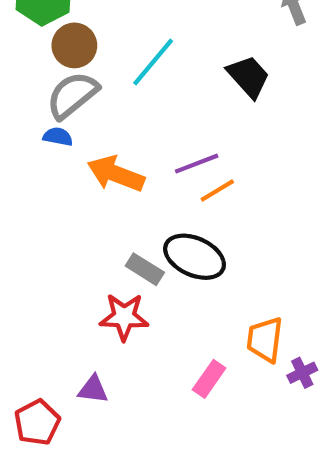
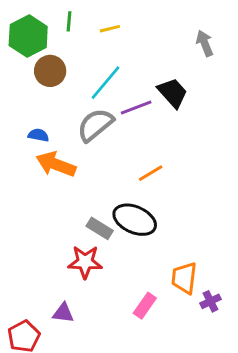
gray semicircle: (72, 95) -> (95, 125), moved
purple line: (197, 164) -> (136, 107), moved
orange arrow: (116, 174) -> (56, 164), moved

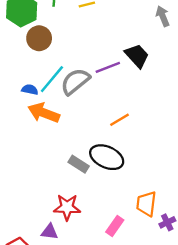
cyan line: (105, 83) -> (52, 79), moved
red star: (85, 262) -> (67, 207), moved

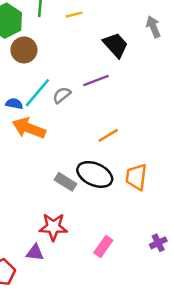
black trapezoid: (137, 56) -> (116, 45), moved
gray semicircle: (75, 81) -> (62, 95), size x0.6
orange trapezoid: (146, 204) -> (136, 177), moved

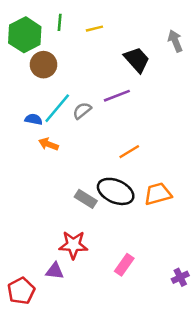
orange arrow: (29, 128) -> (48, 144), size x0.6
orange trapezoid: (136, 177) -> (158, 194), turned 68
purple cross: (158, 243) -> (180, 277), moved

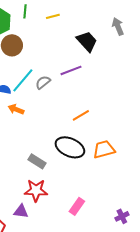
gray rectangle: (86, 199) -> (37, 161), moved

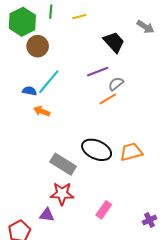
gray arrow: (118, 26) -> (145, 27), turned 144
gray semicircle: (43, 82) -> (116, 84), moved
orange line: (81, 115) -> (108, 99), moved
gray rectangle: (37, 161) -> (63, 164), size x1.4

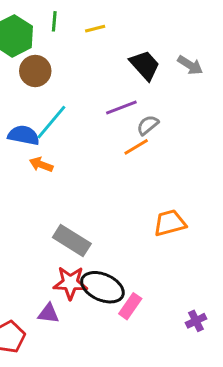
gray arrow: (145, 27) -> (190, 65), moved
blue semicircle: (29, 91) -> (24, 135), size x1.5
black ellipse: (97, 150) -> (102, 287), moved

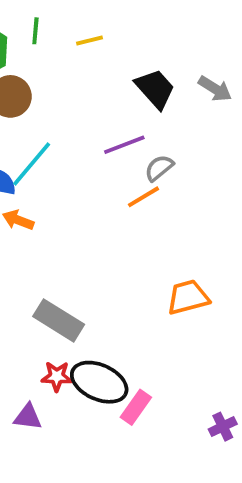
red star: (70, 283) -> (57, 376), size x0.7

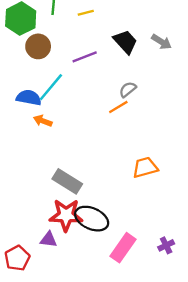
purple line: (124, 145) -> (85, 57), moved
red star: (57, 376) -> (66, 215), size x1.8
pink rectangle: (136, 407) -> (123, 248), moved, size x1.4

